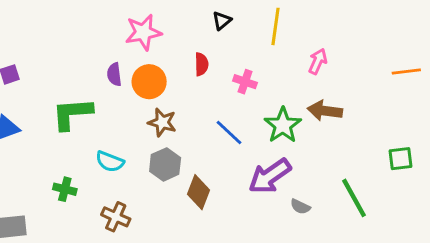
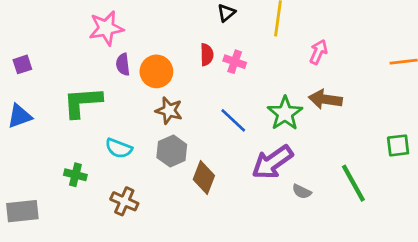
pink star: (143, 32) -> (106, 28), moved
pink cross: (245, 82) -> (235, 62), moved

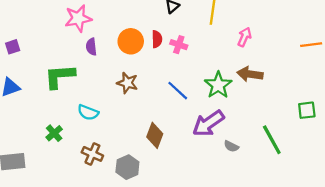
orange circle: (156, 71) -> (131, 41), moved
gray hexagon: (172, 151) -> (127, 167), moved
green cross: (75, 175) -> (54, 133), turned 35

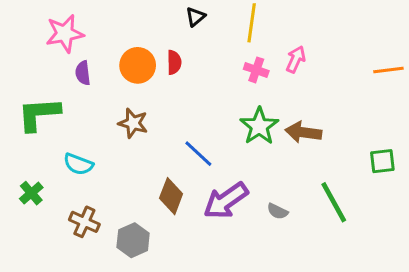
pink cross: (179, 45) -> (256, 70), moved
brown arrow: (250, 74) -> (303, 132), moved
blue line: (178, 91) -> (198, 154), moved
purple arrow: (208, 123) -> (226, 201), moved

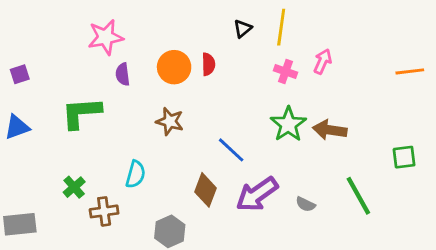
black triangle: (195, 17) -> (243, 29), moved
cyan semicircle: (78, 164) -> (136, 174), moved, turned -96
brown cross: (84, 222) -> (104, 211), moved, turned -32

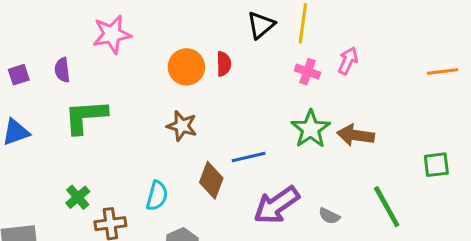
black triangle: (243, 29) -> (261, 25), size x1.4
purple semicircle: (123, 74) -> (62, 70), moved
blue line: (231, 150) -> (249, 157), turned -56
cyan semicircle: (136, 174) -> (157, 196), moved
brown diamond: (206, 190) -> (211, 180), moved

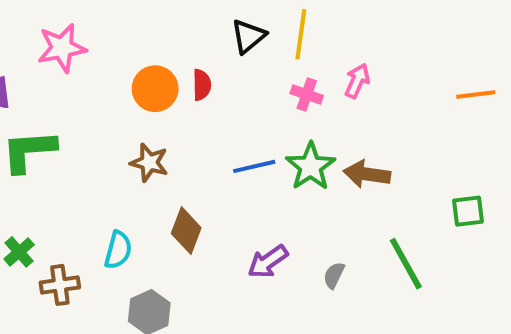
blue line: (249, 157) -> (254, 166), moved
purple arrow: (276, 205) -> (268, 262), size x0.7
gray semicircle: (329, 216) -> (334, 275), turned 90

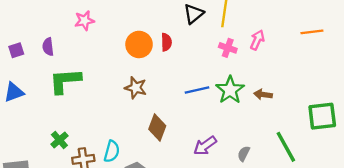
pink star: (62, 48) -> (84, 21), size x0.7
orange line: (476, 95) -> (312, 32), moved
brown arrow: (367, 174) -> (263, 95), size x0.7
green square: (468, 211) -> (322, 116), size x1.5
cyan semicircle: (118, 250) -> (112, 151), moved

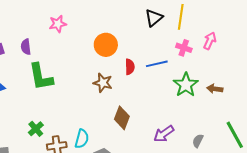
red semicircle: (166, 42) -> (130, 67), moved
green L-shape: (65, 81) -> (41, 77), turned -96
blue line: (197, 90) -> (157, 64), moved

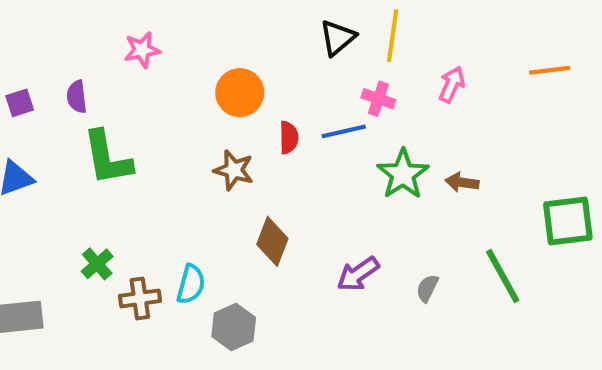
pink cross: (184, 48) -> (378, 99), moved

